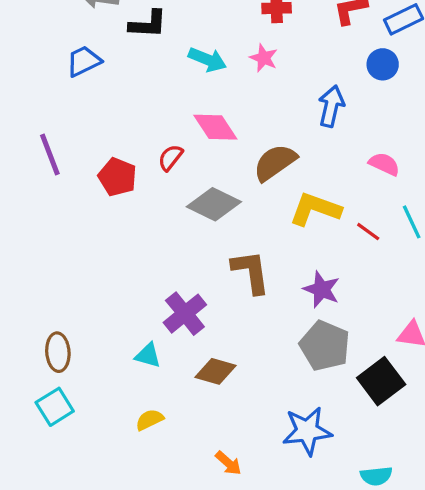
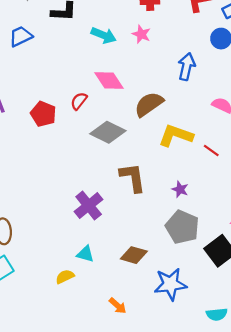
purple star: (322, 289) -> (180, 189), size x0.7
cyan triangle: (148, 355) -> (85, 254), moved
brown diamond: (215, 371) -> (134, 255), moved

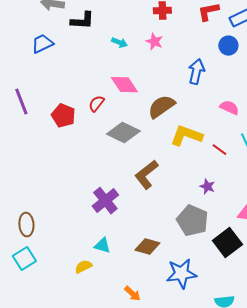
cyan arrow: (104, 35) -> (119, 43), size x0.7
brown L-shape: (133, 177) -> (146, 175), turned -120
purple star: (180, 189) -> (207, 187), moved

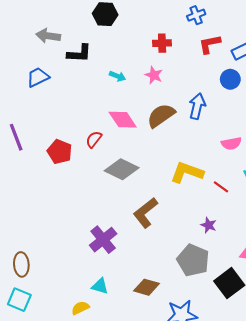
brown semicircle: (161, 107) -> (161, 115), moved
pink semicircle: (229, 108) -> (231, 143), turned 144
cyan square: (24, 259) -> (19, 300), turned -35

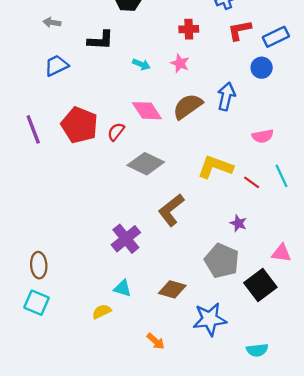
gray arrow: (48, 36) -> (52, 22), moved, size x0.7
red pentagon: (60, 152) -> (80, 125), moved, size x1.4

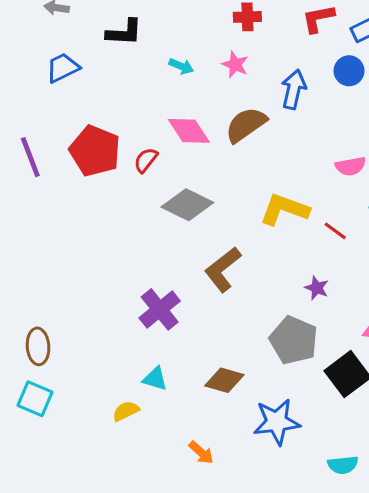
blue arrow: (226, 96) -> (294, 89), moved

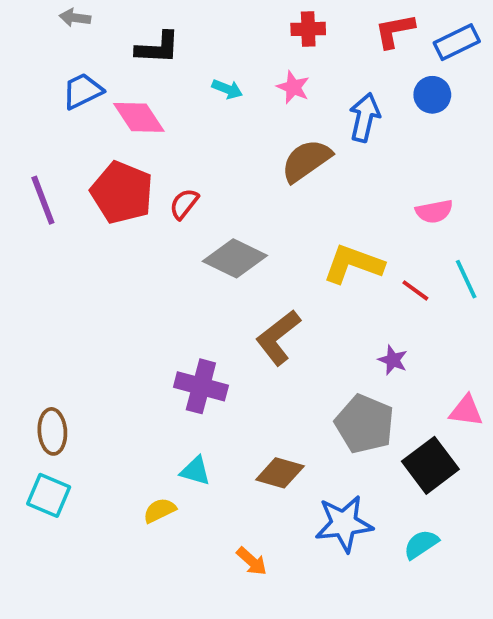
pink diamond: (189, 131) -> (139, 117), moved
purple cross: (160, 309) -> (201, 386), turned -36
cyan semicircle: (343, 465) -> (421, 544), moved, turned 152

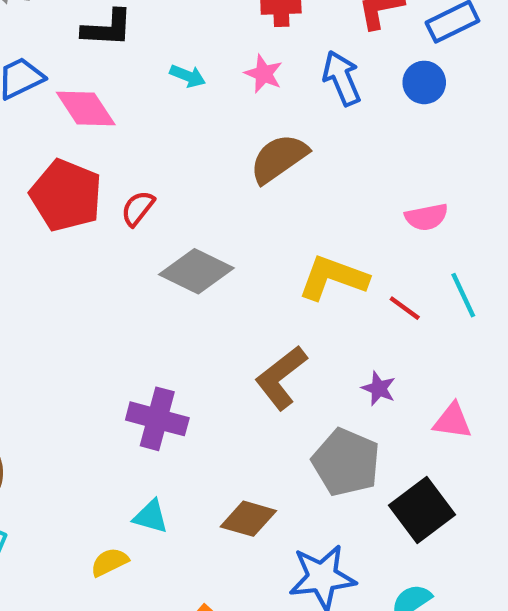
blue arrow: (365, 117) -> (342, 78), moved, turned -36
brown L-shape: (278, 337) -> (281, 378), moved
pink triangle: (466, 411) -> (452, 421), moved

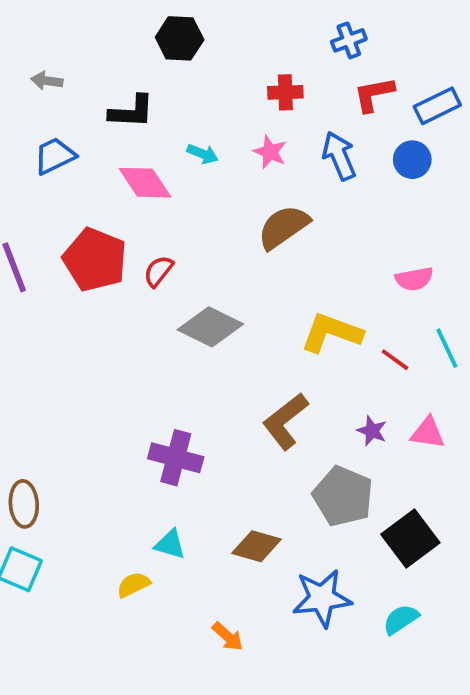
pink diamond: (86, 109) -> (145, 183), moved
pink triangle: (452, 421) -> (428, 433), moved

